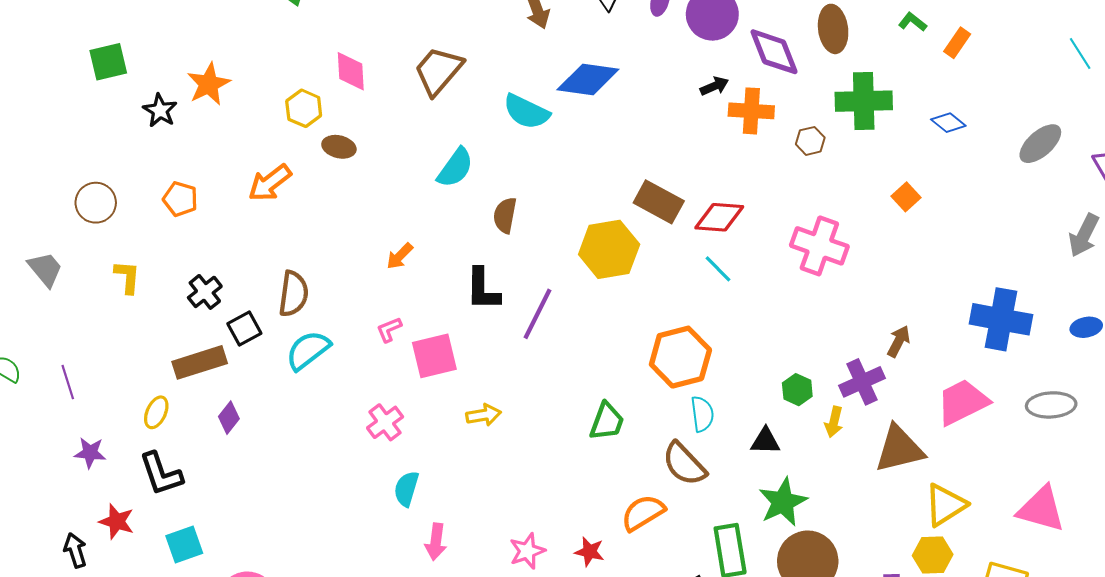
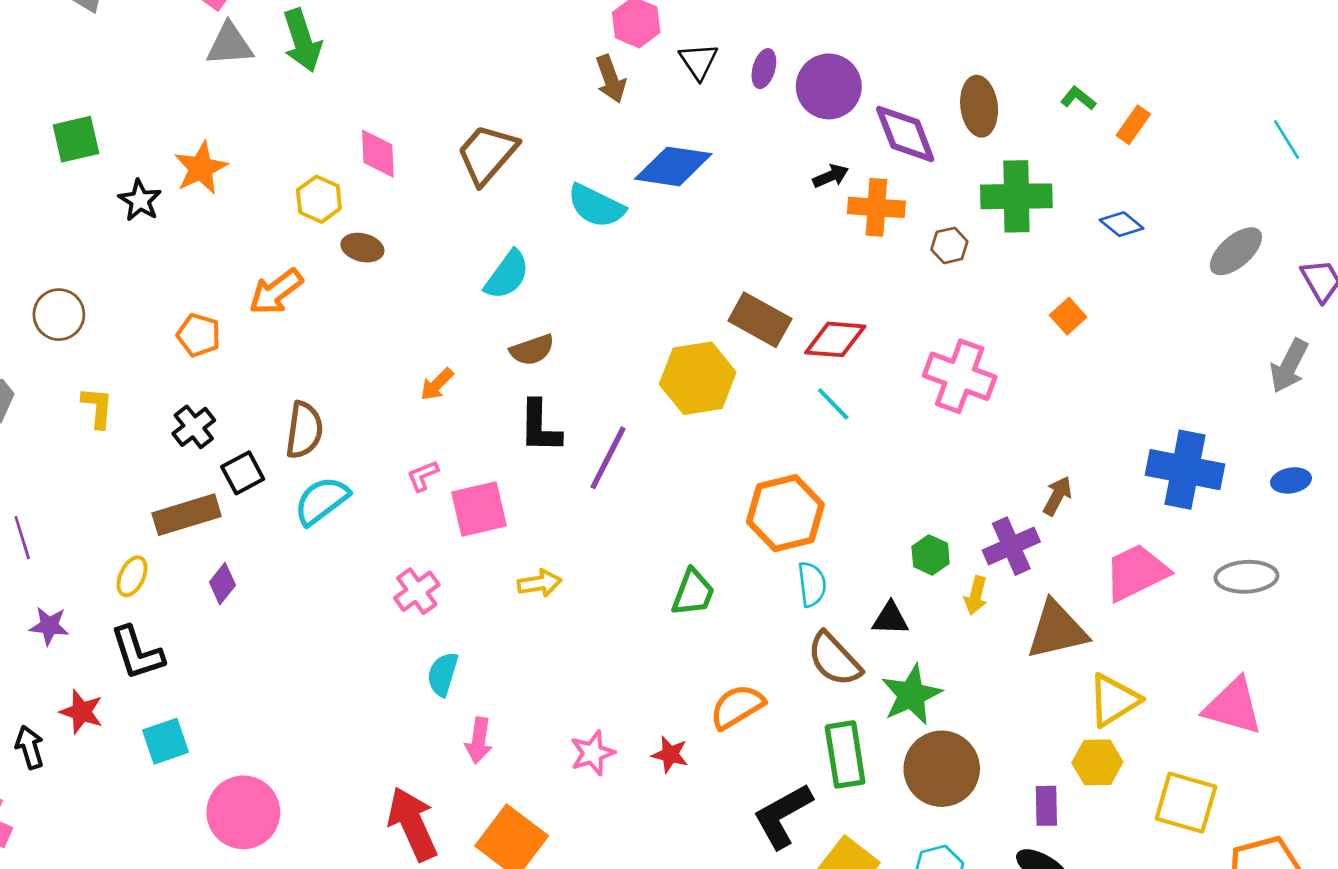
orange pentagon: (180, 199) -> (199, 335), moved
brown semicircle: (505, 215) -> (532, 350), moved, turned -120
brown semicircle: (684, 464) -> (834, 659), moved

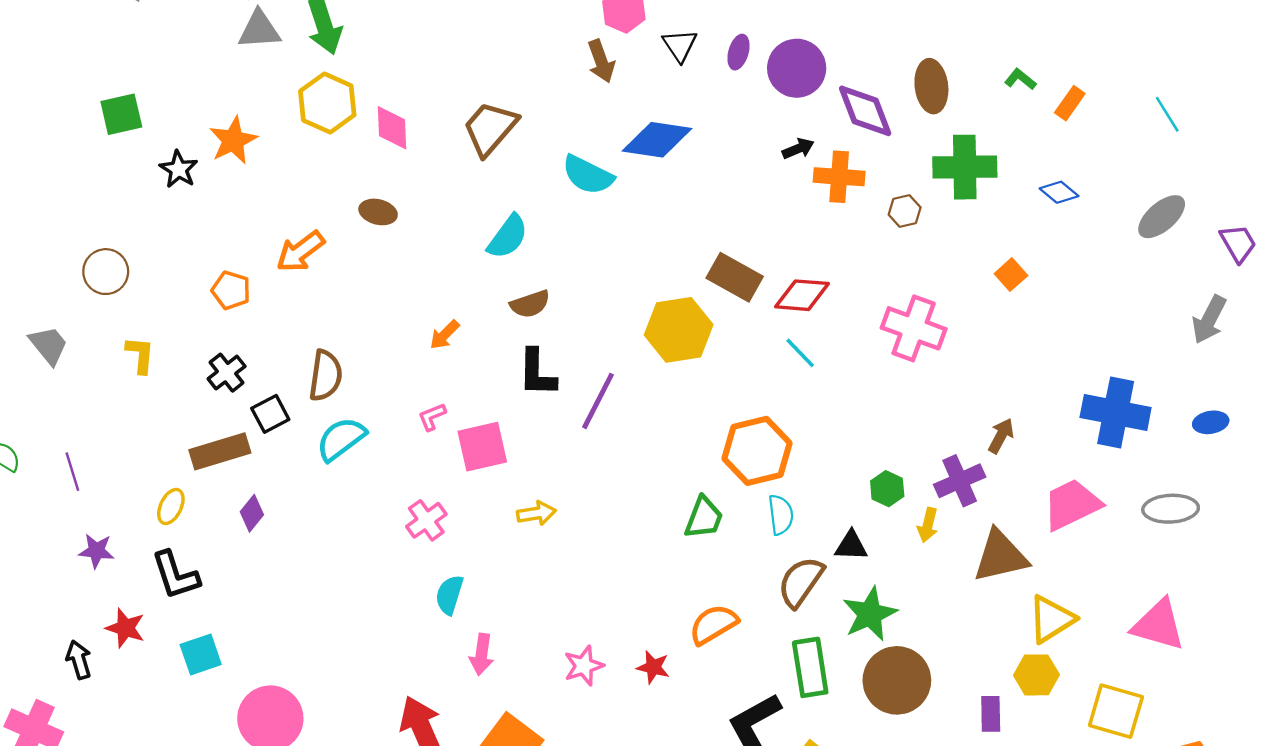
cyan line: (1287, 139) -> (1167, 114), moved
yellow hexagon: (319, 199) -> (327, 103), moved, size x1.4
green trapezoid: (693, 593) -> (704, 518), moved
brown semicircle: (834, 659) -> (801, 582), turned 78

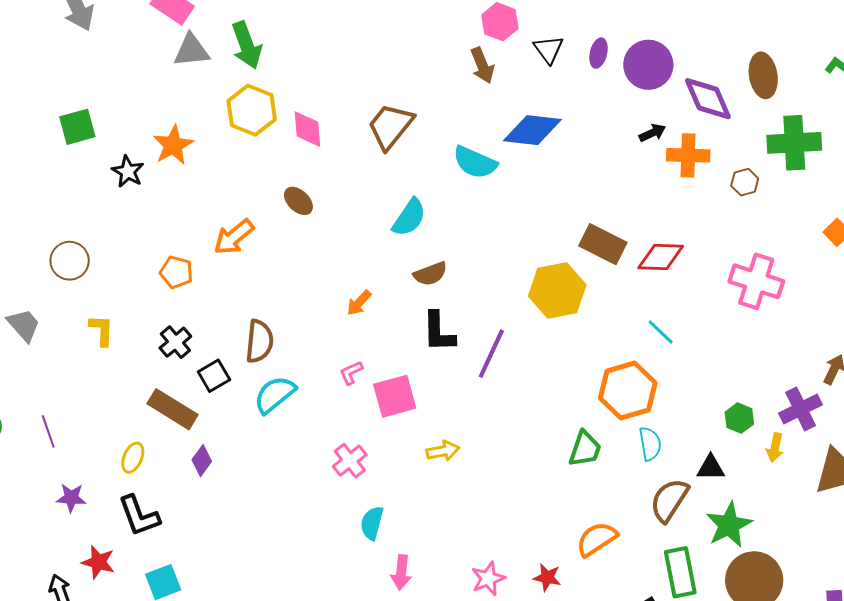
brown ellipse: (378, 212) -> (298, 201), turned 32
cyan line: (800, 353) -> (661, 332), moved
brown rectangle: (220, 451) -> (172, 409), turned 51

